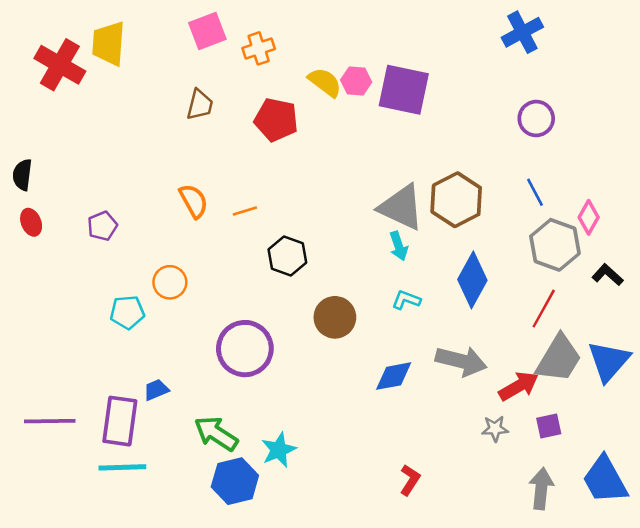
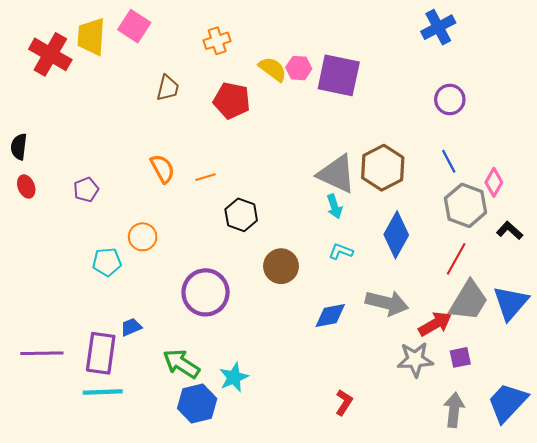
pink square: (207, 31) -> (134, 26), moved, turned -36
gray star: (495, 429) -> (415, 360), size x1.6
blue trapezoid: (605, 480) -> (507, 403), turned 72

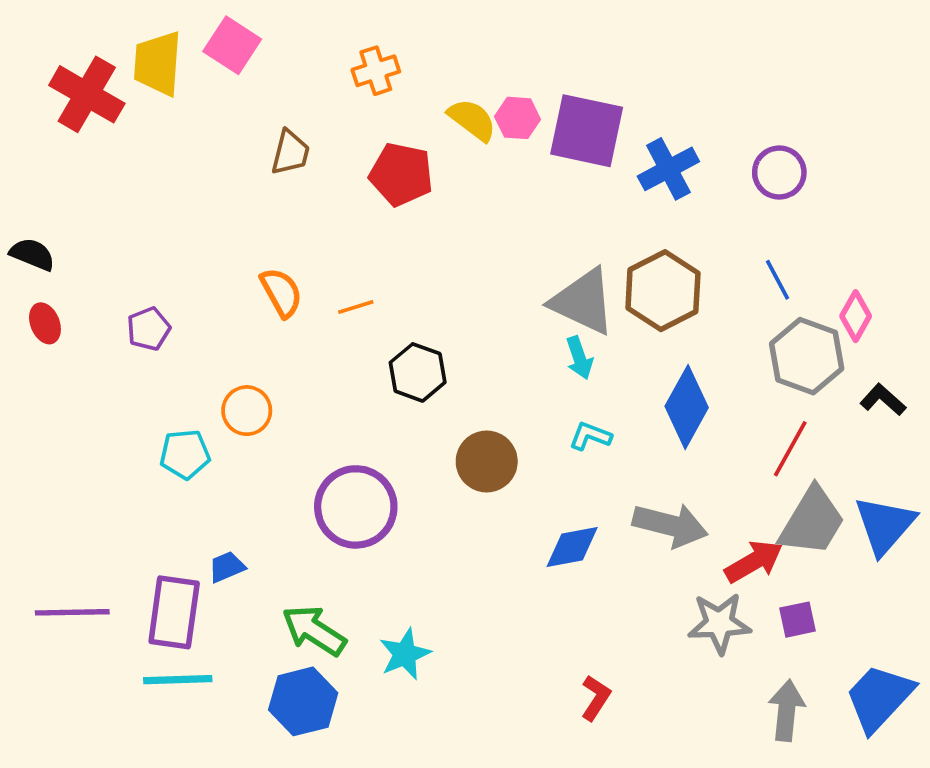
blue cross: (438, 27) -> (668, 169), moved
black semicircle: (19, 147) -> (32, 254), turned 105
blue hexagon: (197, 404) -> (303, 701), moved

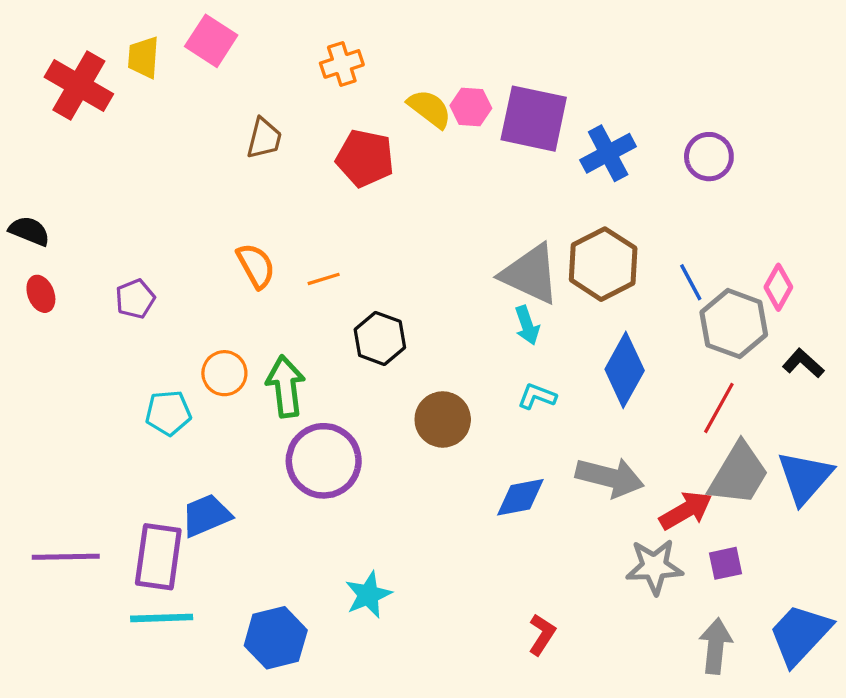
yellow trapezoid: (158, 63) -> (143, 57), size x0.7
blue line: (777, 280) -> (691, 282), moved
blue trapezoid: (227, 567) -> (206, 515), size x1.5
green arrow: (314, 631) -> (286, 386), moved, turned 50

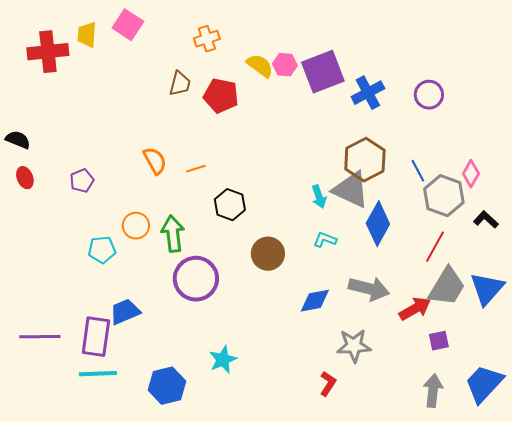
red cross: (79, 85) -> (48, 52), turned -36
purple square: (534, 119) -> (323, 72), turned -33
brown trapezoid: (264, 138) -> (180, 84), moved
gray triangle: (530, 274) -> (351, 190), moved
gray star: (654, 567) -> (354, 346), moved

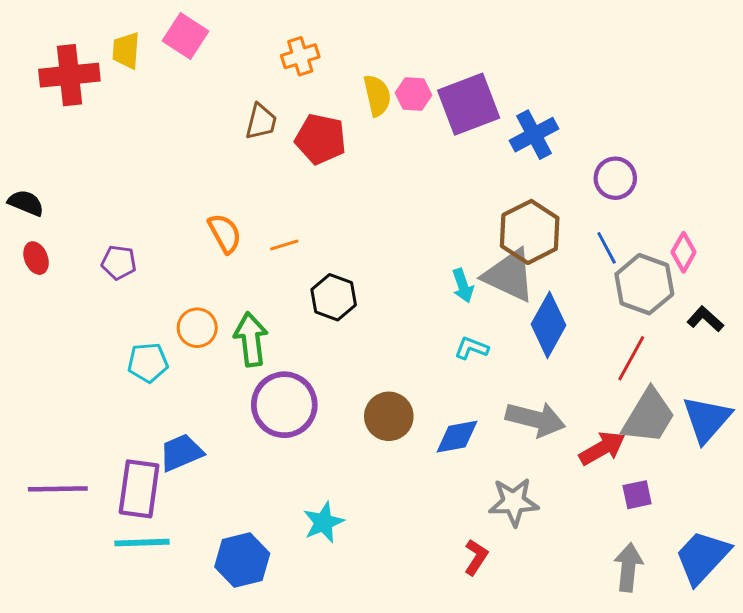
yellow semicircle: (260, 66) -> (377, 95), turned 40
purple circle: (429, 95) -> (615, 178), moved
purple pentagon: (82, 181) -> (119, 262), turned 30
brown circle: (268, 254) -> (389, 416), moved

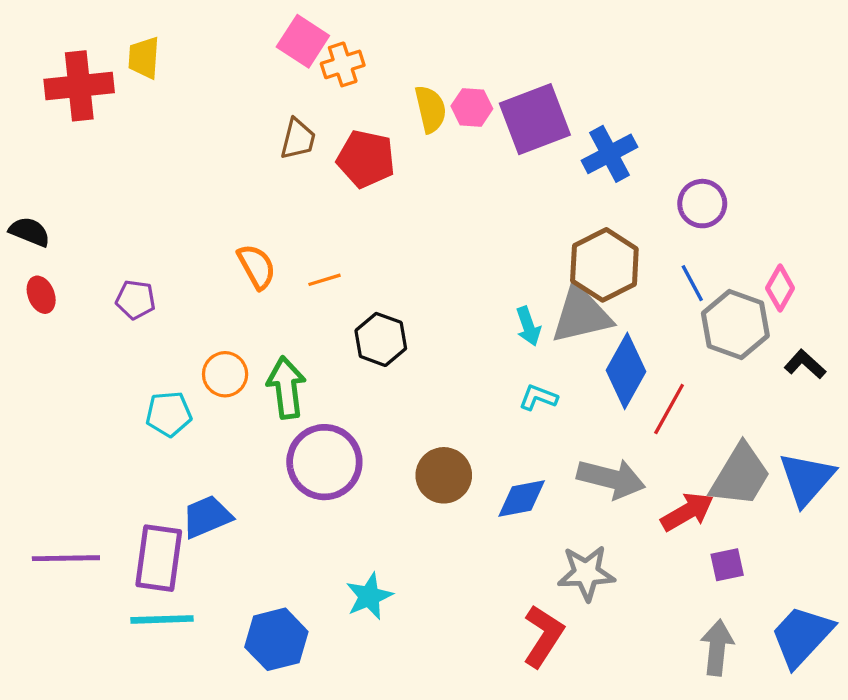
pink square: (186, 36) -> (303, 41), moved
gray triangle: (509, 275) -> (581, 315), turned -38
red line: (631, 358) -> (669, 409), moved
red L-shape: (476, 557) -> (543, 636), size x1.5

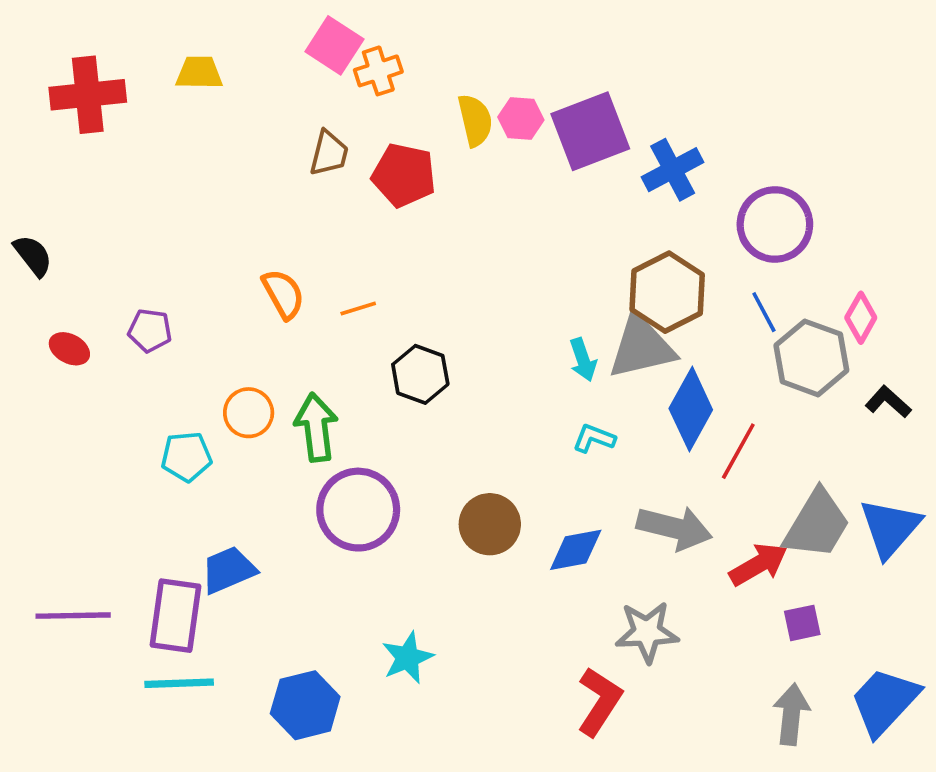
yellow trapezoid: (144, 58) -> (199, 73), moved, turned 87
purple circle: (702, 204) -> (775, 224), size x1.4
black semicircle: (30, 232) -> (33, 256), turned 30
red ellipse: (41, 295) -> (69, 349), moved, turned -40

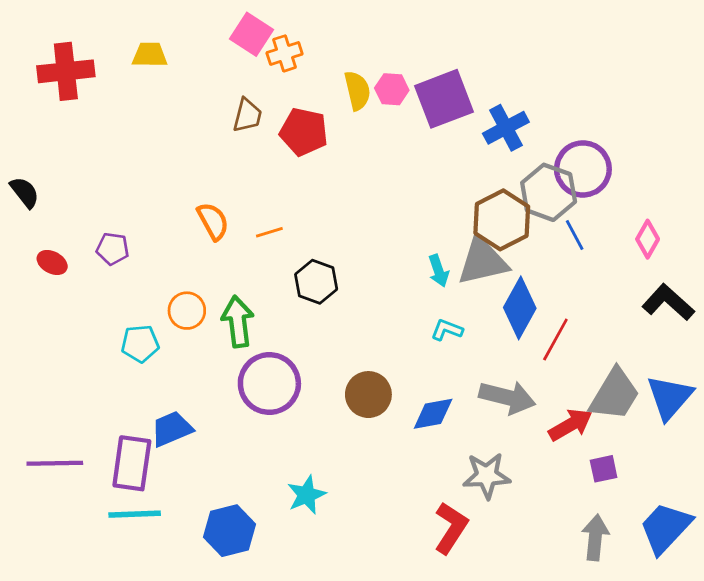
gray hexagon: (811, 358) -> (549, 192), moved
black L-shape: (888, 402) -> (668, 302), size x1.5

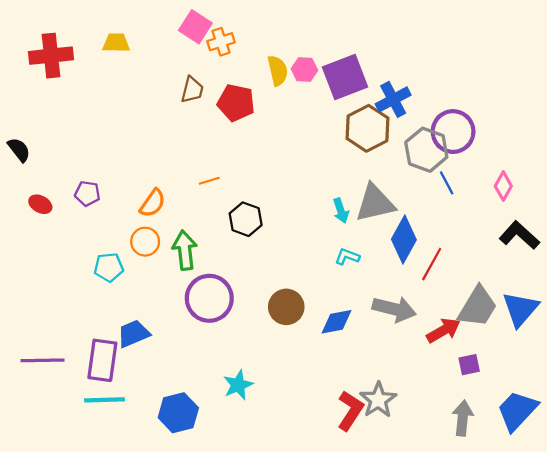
brown hexagon: (502, 220) -> (368, 128), moved
orange semicircle: (213, 221) -> (153, 203), moved, turned 64
gray star: (487, 476) -> (378, 400), moved, turned -30

